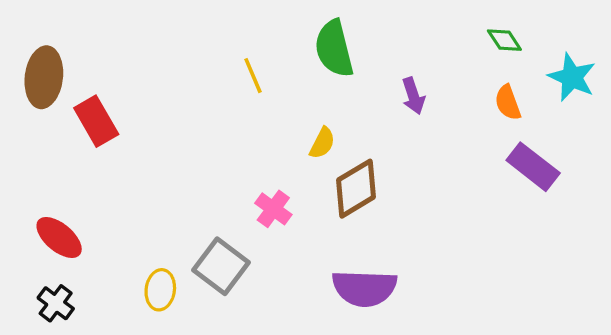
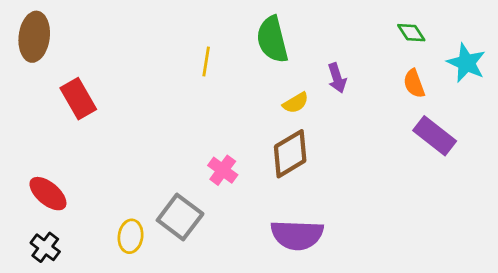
yellow line: (253, 76) -> (206, 62), turned 32
brown ellipse: (44, 77) -> (34, 37), moved
yellow semicircle: (322, 143) -> (296, 103), moved, turned 32

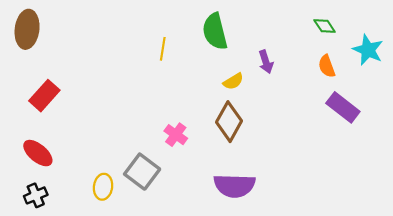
red rectangle: (78, 99) -> (44, 96), moved, turned 72
brown diamond: (290, 154) -> (229, 122), turned -30
black cross: (45, 247) -> (36, 195), turned 30

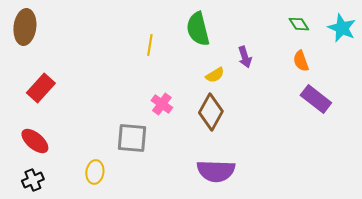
cyan star: (368, 50) -> (342, 28), moved
pink cross: (176, 135) -> (162, 104), moved
gray square: (142, 172) -> (132, 138), moved, turned -32

